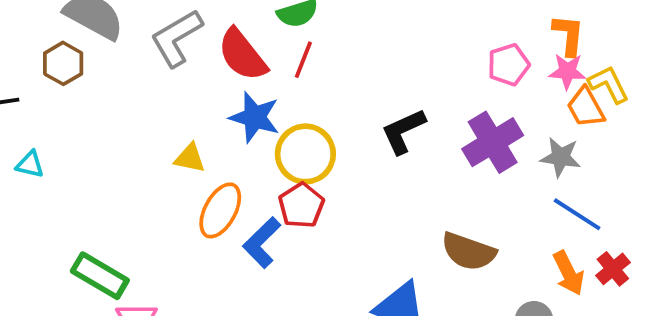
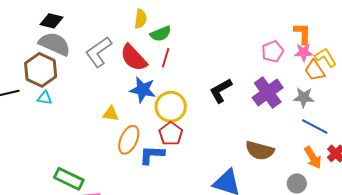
brown hexagon: (63, 63) -> (41, 70), size x1.5
cyan triangle: (30, 164) -> (45, 98), moved
blue L-shape: (262, 243) -> (152, 155), turned 52

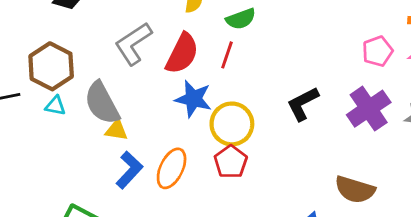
green semicircle: (161, 34) -> (241, 19), moved
gray semicircle: (55, 44) -> (102, 103), moved, turned -144
red semicircle: (134, 58) -> (182, 54), turned -112
yellow triangle: (111, 114) -> (117, 130), moved
blue L-shape: (152, 155) -> (129, 170), moved, turned 128

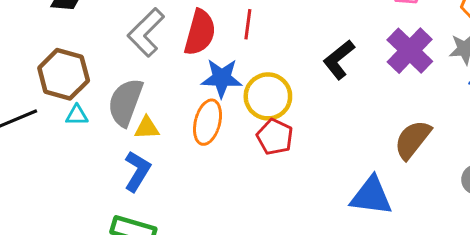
gray semicircle: (102, 103) -> (125, 102), turned 60
orange ellipse: (172, 168) -> (208, 122), moved
blue L-shape: (129, 170) -> (137, 171), moved
brown semicircle: (355, 190) -> (413, 140), turned 123

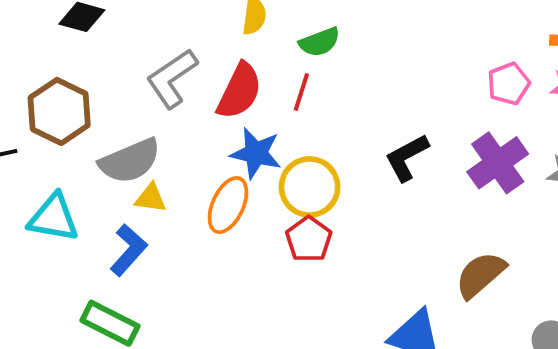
gray semicircle: (125, 102) -> (130, 161), turned -144
cyan triangle: (77, 115) -> (54, 218), moved, size x1.8

